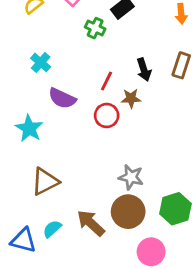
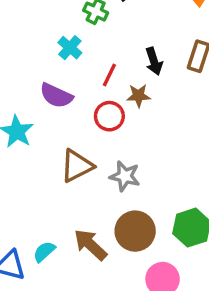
cyan cross: (41, 62) -> (70, 48), moved
gray star: (131, 177) -> (125, 176), moved
brown triangle: (45, 181) -> (77, 166), moved

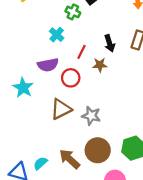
purple semicircle: (56, 96) -> (48, 65), turned -36
red circle: (109, 116) -> (71, 78), moved

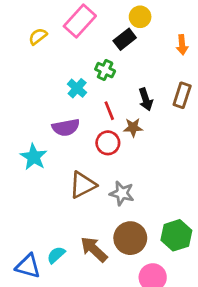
green cross: (73, 12) -> (105, 70), moved
red line: (81, 52) -> (109, 111), turned -48
red circle: (71, 78) -> (108, 143), moved

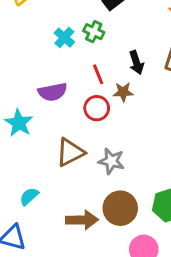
cyan cross: (77, 88) -> (64, 38), moved
brown arrow: (94, 249) -> (82, 220), turned 136
cyan semicircle: (56, 255) -> (29, 196), moved

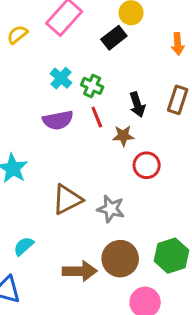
green cross: (94, 32) -> (92, 86), moved
purple semicircle: (53, 92) -> (58, 120), moved
red circle: (97, 108) -> (147, 165), moved

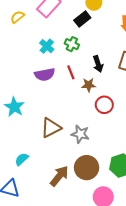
green cross: (92, 86) -> (72, 44), moved
brown arrow: (80, 271) -> (59, 176), turned -50

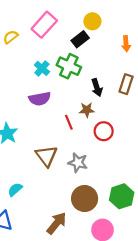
green cross: (72, 44) -> (69, 66), size x1.5
red line: (71, 72) -> (69, 122), moved
brown triangle: (51, 128) -> (46, 156), turned -40
brown arrow: (59, 176) -> (57, 223), moved

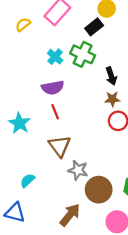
brown star: (87, 110) -> (112, 99), moved
red line: (69, 122) -> (55, 112), moved
gray star: (78, 163) -> (78, 170), moved

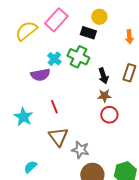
yellow semicircle: (23, 25) -> (26, 31), size x1.6
black rectangle: (94, 27) -> (88, 33), turned 56
purple semicircle: (53, 88) -> (40, 75), moved
gray star: (78, 170) -> (80, 150), moved

